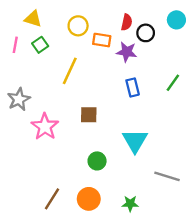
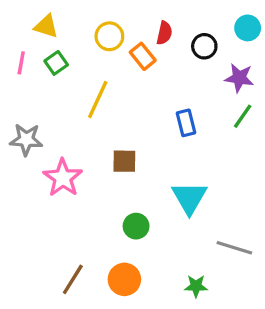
red semicircle: (127, 22) -> (164, 33), moved
orange rectangle: (102, 40) -> (143, 56), turned 42
purple star: (127, 52) -> (239, 78), moved
gray star: (19, 99) -> (26, 140), turned 30
green star: (130, 204) -> (196, 286), moved

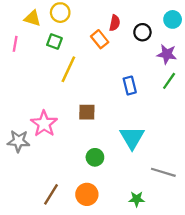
yellow circle: (109, 36) -> (60, 13), moved
green square: (56, 63) -> (54, 41), moved, turned -35
gray star: (26, 140) -> (19, 141), moved

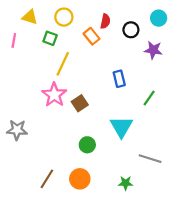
yellow circle: (60, 13) -> (64, 17), moved
green line: (169, 81) -> (149, 98), moved
brown square: (87, 112) -> (80, 103), turned -35
pink star: (44, 124) -> (54, 95), moved

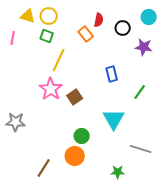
yellow circle: (64, 17) -> (49, 16), moved
orange circle: (80, 179) -> (75, 156), moved

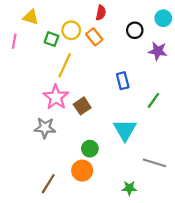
yellow circle: (49, 16) -> (71, 30), moved
red semicircle: (99, 20) -> (101, 13), moved
gray star: (16, 122) -> (45, 128), moved

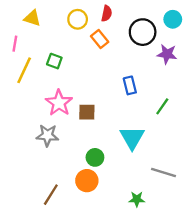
yellow circle: (71, 30) -> (78, 19), moved
black circle: (135, 30) -> (143, 32), size x1.5
green square: (51, 39) -> (54, 61), moved
yellow line: (65, 65) -> (24, 70), moved
brown square: (82, 106) -> (87, 112), turned 35

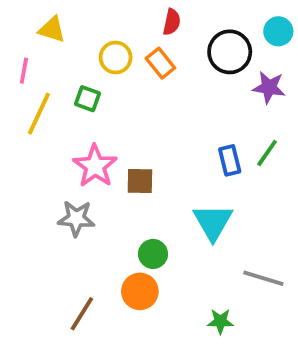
yellow circle: (78, 19) -> (116, 58), moved
blue rectangle: (130, 85) -> (230, 160), moved
green line: (162, 106) -> (267, 153), moved

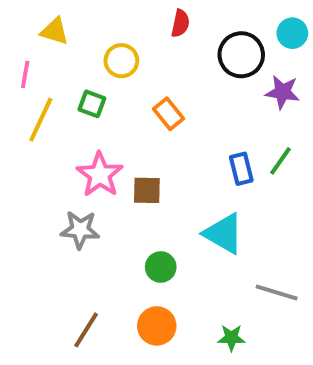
orange rectangle: (160, 63) -> (169, 114), moved
cyan triangle: (213, 222) -> (224, 234), turned -30
orange circle: (140, 291) -> (157, 326), moved

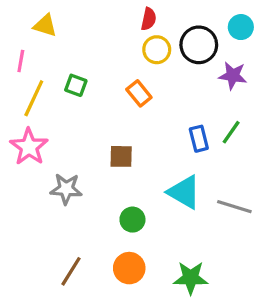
yellow circle: (121, 61) -> (157, 50), moved
pink star: (100, 175) -> (29, 147), moved
gray line: (277, 293) -> (234, 207), moved
green star: (231, 338) -> (191, 278), size x1.5

